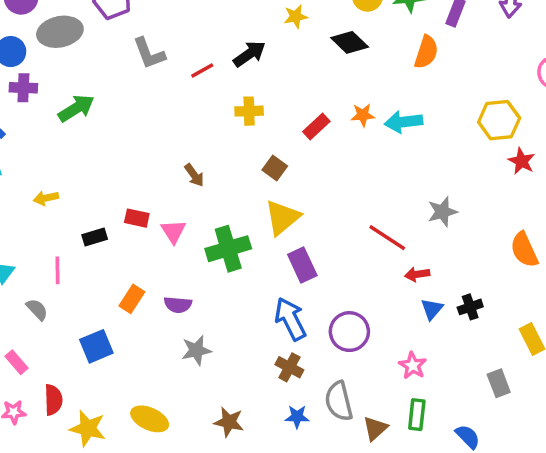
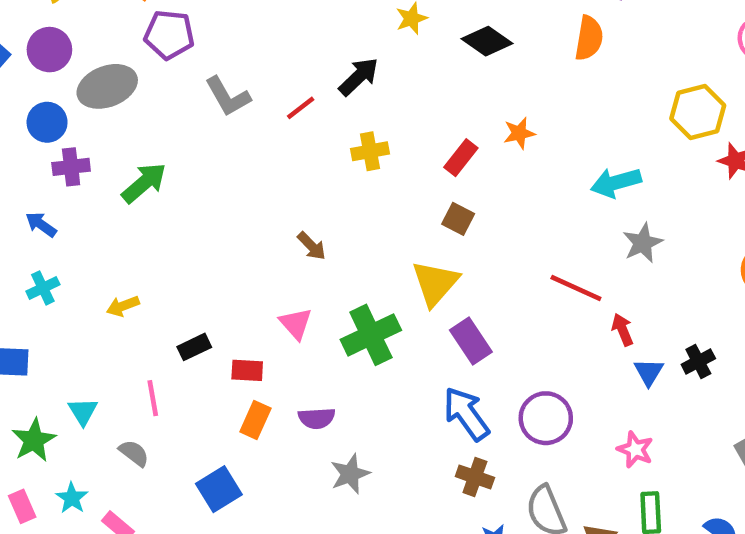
cyan arrow: (404, 122) -> (616, 182), moved
brown square: (275, 168) -> (458, 219), moved
red rectangle: (137, 218) -> (247, 370), moved
red arrow: (417, 274) -> (623, 330), turned 85

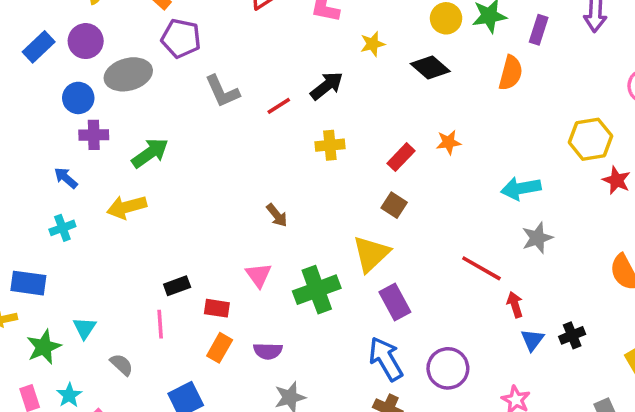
yellow arrow: (123, 306) -> (127, 207), moved, size x1.5
pink line: (153, 398) -> (160, 324), moved

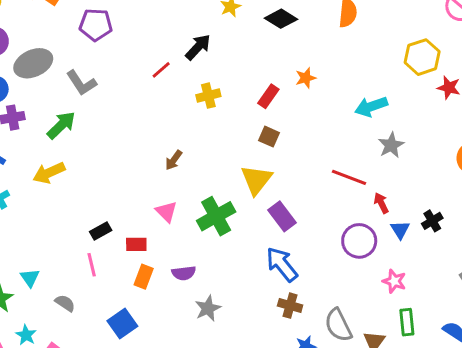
purple pentagon: (181, 38) -> (96, 25), moved
gray L-shape: (222, 91) -> (81, 83), moved
brown arrow: (277, 215) -> (174, 160), turned 84
purple circle: (448, 368) -> (359, 241), moved

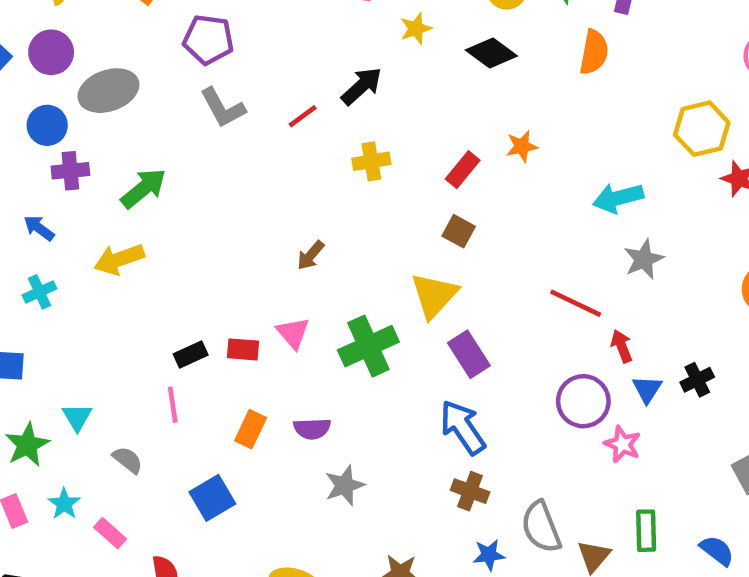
gray L-shape: (81, 83) -> (223, 108), moved
red rectangle: (136, 244) -> (243, 349), moved
pink star: (394, 281) -> (622, 444), moved

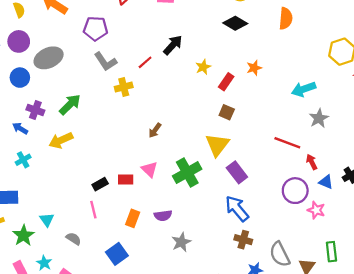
yellow star: (416, 29) -> (203, 67), moved
yellow cross: (371, 161) -> (124, 87), moved
purple cross: (70, 171) -> (35, 110), moved, turned 30
blue triangle: (647, 389) -> (326, 182), turned -35

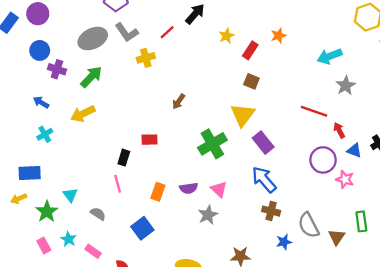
gray ellipse: (49, 58) -> (93, 39), moved
purple cross: (35, 110) -> (57, 69), moved
pink triangle: (150, 169) -> (219, 189), moved
red rectangle: (126, 180) -> (149, 140), moved
black rectangle: (100, 184) -> (124, 158), turned -42

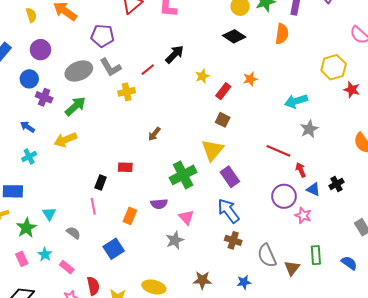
purple circle: (38, 14) -> (40, 50), moved
purple semicircle: (189, 188) -> (159, 204), moved
blue star: (284, 242) -> (244, 282), moved

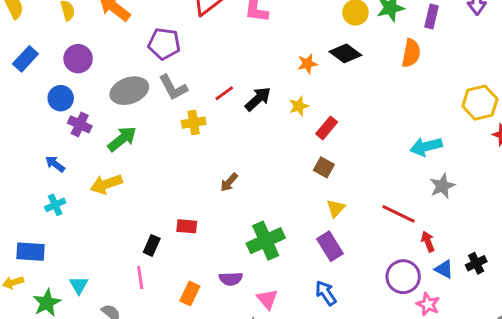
black arrow: (175, 54) -> (258, 99), moved
orange star: (250, 79) -> (307, 64), moved
yellow triangle: (213, 150) -> (336, 208), moved, size x0.6
blue arrow: (228, 211) -> (326, 293), size x0.7

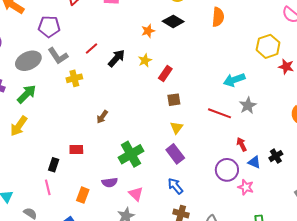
red line: (224, 93) -> (91, 49), moved
brown square: (324, 167) -> (174, 100), moved, turned -32
yellow arrow: (106, 184) -> (19, 126), turned -30
red line: (399, 214) -> (219, 113), moved

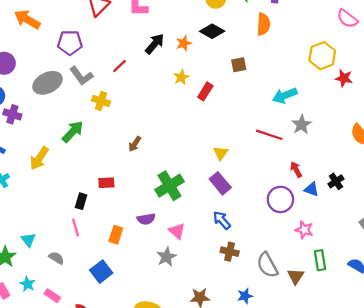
black arrow: (117, 58) -> (155, 44), moved
yellow cross: (74, 78) -> (101, 101), turned 35
green arrow: (27, 94) -> (73, 132), moved
brown square: (174, 100) -> (239, 65), moved
pink star: (246, 187) -> (304, 230), moved

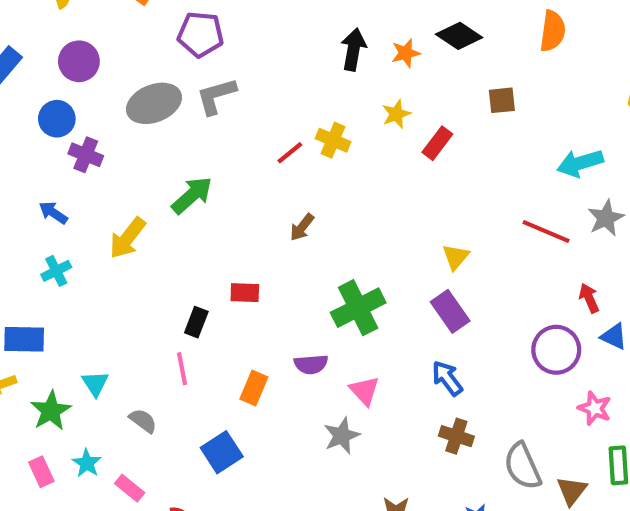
black arrow: (155, 44) -> (353, 49), turned -35
red line: (119, 66) -> (290, 153), moved
gray L-shape: (81, 76) -> (216, 96), turned 105
yellow cross: (101, 101) -> (333, 140), moved

